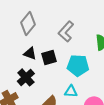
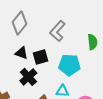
black cross: (26, 77) -> (28, 77), moved

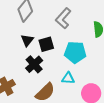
black triangle: (21, 53) -> (27, 40), turned 48

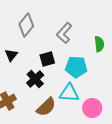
black triangle: (27, 40) -> (11, 55), moved
cyan triangle: (68, 78) -> (69, 93), size x1.5

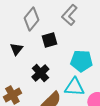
gray L-shape: (64, 33) -> (69, 15), moved
black square: (47, 59) -> (49, 40), moved

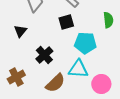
black square: (49, 40) -> (66, 22), moved

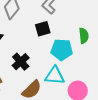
green semicircle: (108, 20) -> (84, 36), moved

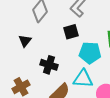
black cross: (21, 62) -> (49, 65), turned -30

